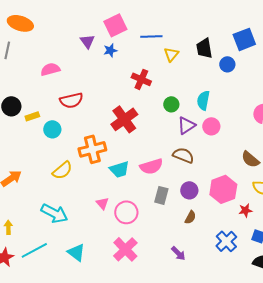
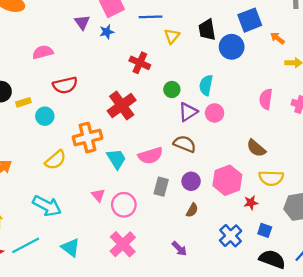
blue circle: (227, 64) -> (232, 47), size x1.5
cyan trapezoid: (119, 169) -> (116, 159), turned -105

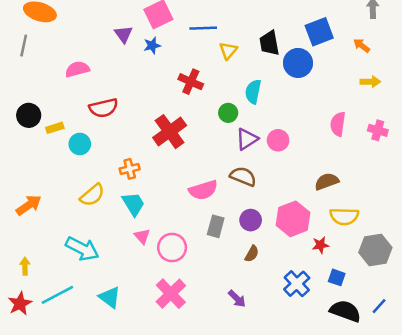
orange arrow: (278, 38) -> (362, 46), moved
cyan semicircle: (206, 85) -> (253, 92), moved
orange cross: (88, 138) -> (130, 169), size x0.6
brown semicircle: (256, 148) -> (327, 181), turned 120
cyan trapezoid: (116, 159) -> (133, 204), moved

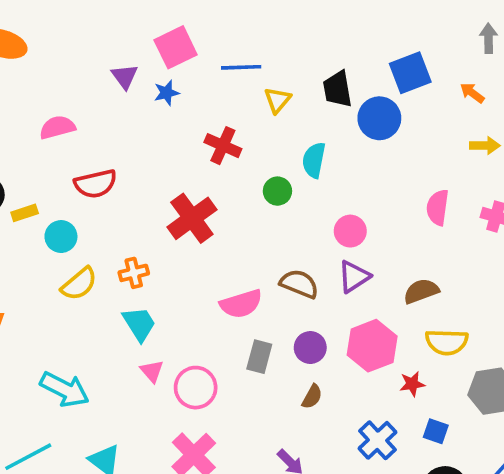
purple triangle: (247, 139) -> (354, 277), moved
yellow semicircle: (92, 195) -> (79, 284), moved

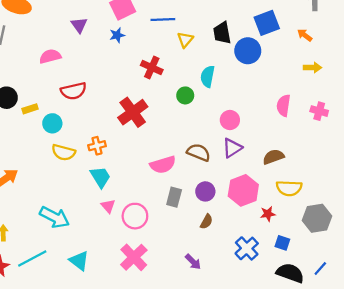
purple triangle: (125, 76) -> (79, 25), moved
yellow semicircle: (79, 284) -> (64, 152), turned 55

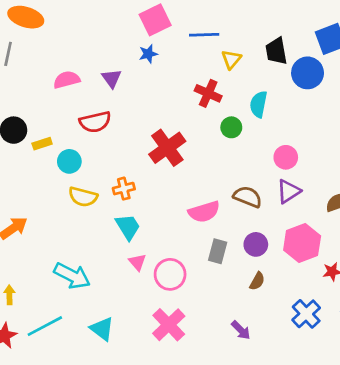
purple triangle: (79, 25) -> (112, 78), moved
red cross: (152, 68) -> (208, 93), moved

